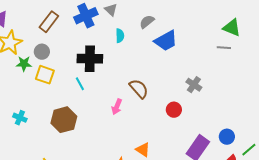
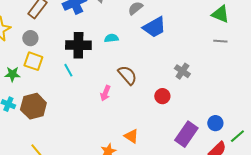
cyan semicircle: (120, 36) -> (111, 38), moved, turned -96
gray line: (224, 48) -> (220, 41), moved
green star: (24, 64) -> (12, 74), moved
brown hexagon: (64, 120) -> (33, 106), moved

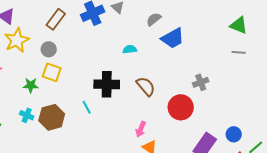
black cross: (78, 45) -> (107, 84), moved
cyan line: (68, 70) -> (87, 107), moved
gray cross: (182, 71) -> (201, 82), turned 35
pink arrow: (105, 93) -> (141, 129), moved
red circle: (162, 96) -> (181, 107), size x1.6

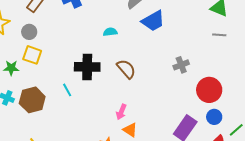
red circle: (181, 107) -> (209, 90), moved

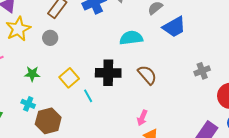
cyan semicircle: (110, 32) -> (131, 38), size x1.6
yellow square: (32, 55) -> (69, 78), moved, turned 30
brown hexagon: (32, 100) -> (48, 121), moved

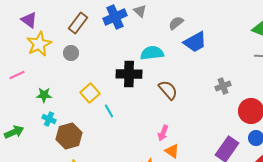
black cross: (108, 73) -> (129, 74), moved
green star: (32, 74) -> (44, 95), moved

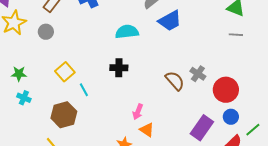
black cross: (129, 74) -> (119, 68), moved, size x0.7
gray cross: (223, 86) -> (198, 74), moved, turned -35
brown semicircle: (168, 90) -> (175, 81), moved
brown hexagon: (69, 136) -> (64, 115), moved

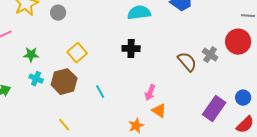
cyan line: (84, 90) -> (100, 92), moved
red circle: (226, 90) -> (238, 42), moved
brown hexagon: (64, 115) -> (64, 82), moved

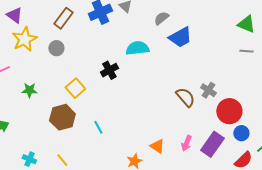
red circle: (238, 42) -> (229, 111), moved
black cross: (131, 49) -> (109, 70), moved, turned -30
cyan cross: (36, 79) -> (29, 159), moved
pink arrow: (150, 93) -> (186, 143), moved

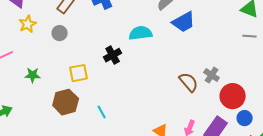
yellow star: (24, 39) -> (28, 24), size x0.7
yellow square: (75, 88) -> (79, 73), turned 30

